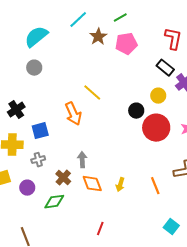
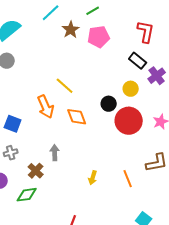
blue square: (40, 131) -> (13, 124), turned 36
orange diamond: (92, 184) -> (77, 117), moved

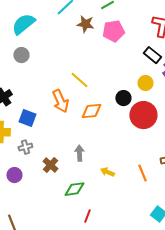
brown star: (71, 30) -> (85, 24), turned -30
orange diamond: (77, 117) -> (91, 111), turned -75
gray arrow: (55, 153) -> (79, 153), moved
yellow arrow: (93, 178) -> (107, 172), turned 96
green diamond: (27, 195) -> (74, 189), moved

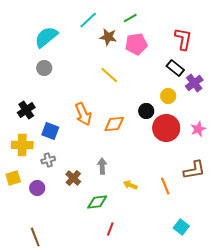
yellow line: (79, 80) -> (109, 75), moved

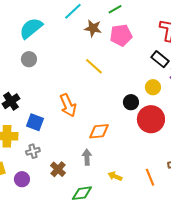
orange diamond: (114, 124) -> (99, 131), moved

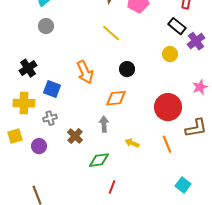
black circle: (131, 102) -> (127, 69), moved
red circle: (151, 119) -> (168, 107), moved

